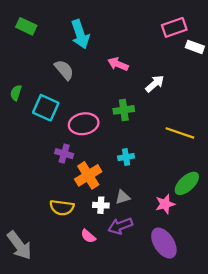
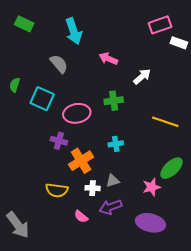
purple ellipse: (164, 243) -> (150, 223), turned -44

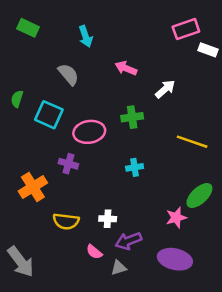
cyan arrow: (74, 31) -> (86, 36), size x0.7
orange cross: (81, 161) -> (33, 187), moved
gray triangle: (113, 181) -> (119, 268), moved

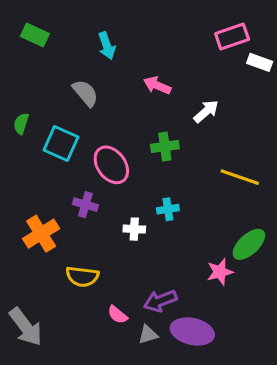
pink ellipse: (89, 132) -> (111, 165), turned 64
white cross: (108, 219) -> (134, 229), moved
purple ellipse: (175, 259) -> (192, 331), moved

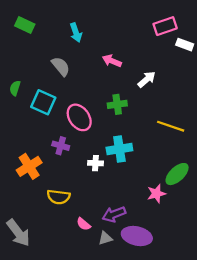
cyan cross: (168, 209) -> (119, 149), size x1.6

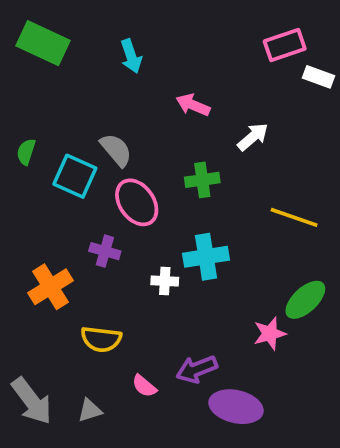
green rectangle: (25, 25) -> (43, 43), size x1.5
gray semicircle: (61, 66) -> (116, 150), moved
gray triangle: (105, 238) -> (90, 410), moved

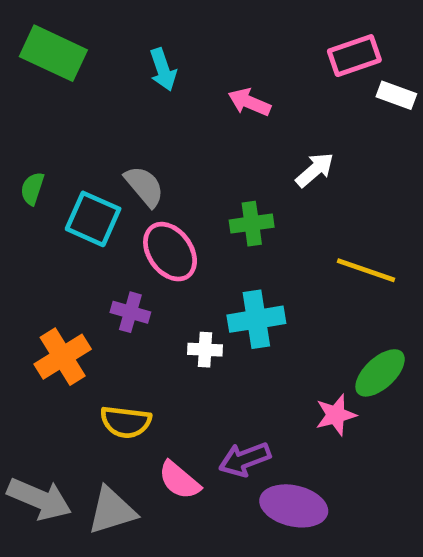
pink arrow: (193, 105) -> (249, 102), moved
pink semicircle: (144, 386) -> (179, 480), size x1.4
gray arrow: (32, 401) -> (39, 499), turned -30
gray triangle: (90, 410) -> (112, 511), size x1.6

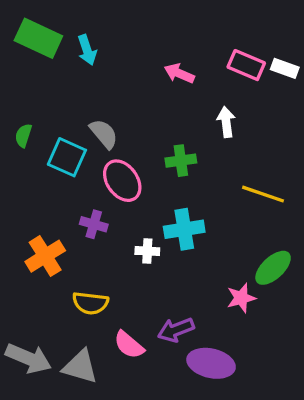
pink rectangle: (354, 56) -> (246, 65), moved, turned 42
cyan arrow: (163, 70) -> (87, 50), moved
white arrow: (315, 170) -> (226, 122), turned -56
gray triangle: (112, 511) -> (80, 367), turned 33

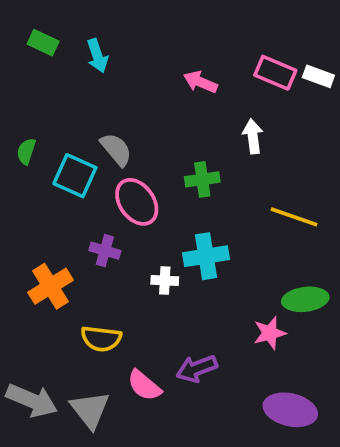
green rectangle: (38, 38) -> (43, 43), size x0.6
green ellipse: (273, 268) -> (305, 299), turned 36
purple ellipse: (211, 363) -> (290, 410), moved
gray triangle: (80, 367) -> (90, 410), turned 36

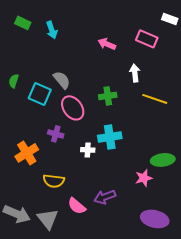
white rectangle: (318, 76) -> (170, 19), moved
yellow line: (294, 217) -> (155, 99), moved

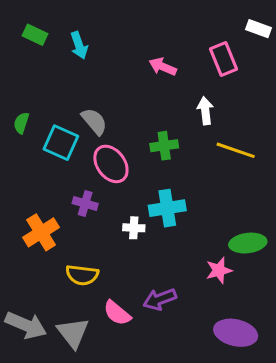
pink rectangle: (147, 39) -> (223, 59), turned 45

